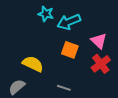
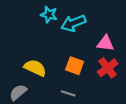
pink triangle: (99, 41) -> (105, 43), turned -36
orange square: (70, 50) -> (75, 66), moved

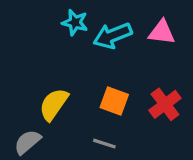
pink triangle: (105, 43) -> (162, 32), moved
yellow semicircle: (35, 68) -> (54, 104), turned -80

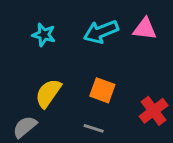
cyan star: (75, 22) -> (44, 35), moved
red cross: (165, 104) -> (154, 111), moved

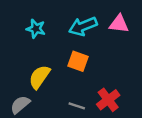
orange square: (102, 90) -> (78, 61), moved
red cross: (154, 111) -> (108, 100), moved

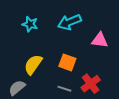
pink triangle: (119, 24) -> (100, 40), moved
orange square: (78, 61) -> (67, 62), moved

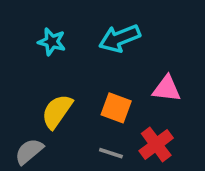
pink triangle: (100, 40) -> (167, 89), moved

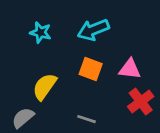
orange square: (116, 108) -> (91, 69), moved
red cross: (156, 144) -> (141, 101), moved

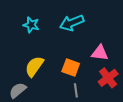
orange square: (91, 69) -> (71, 67), moved
gray line: (87, 119) -> (76, 90), moved, turned 64

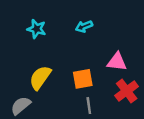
cyan arrow: (72, 23) -> (84, 26), size x0.6
orange square: (71, 67) -> (83, 79), turned -30

